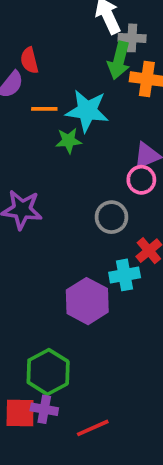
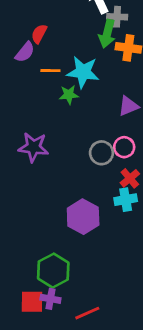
red semicircle: (29, 60) -> (39, 34), turned 42
pink circle: (141, 180) -> (124, 147), moved
cyan cross: (125, 275) -> (126, 200), moved

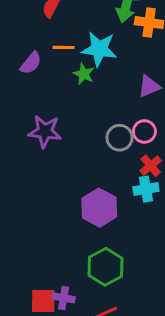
purple semicircle: (25, 52) -> (31, 63), moved
green star: (69, 95) -> (84, 74), turned 30
green hexagon: (53, 271) -> (106, 267), moved

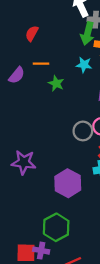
cyan star: (99, 49) -> (84, 65), moved, size x0.6
purple star: (45, 131) -> (24, 162), moved
green hexagon: (106, 267) -> (56, 227), moved

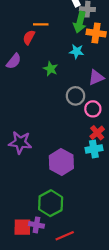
red semicircle: (32, 33) -> (29, 37), moved
orange line: (41, 64) -> (41, 24), moved
gray circle: (83, 131) -> (75, 96), moved

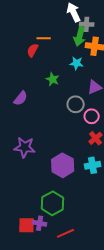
purple semicircle: (14, 61) -> (21, 98), moved
cyan cross: (94, 149) -> (93, 165), moved

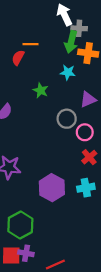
green hexagon: (53, 203) -> (20, 225), moved

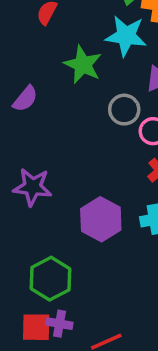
cyan star: (68, 72) -> (126, 36), size x1.6
green star: (41, 90) -> (83, 65), size x1.5

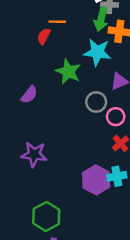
purple hexagon: (101, 219) -> (96, 180), moved

